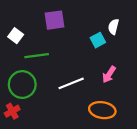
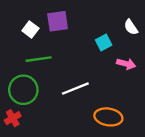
white semicircle: (113, 27) -> (131, 27), moved, turned -48
white square: (16, 36) -> (30, 30), moved
pink arrow: (109, 75) -> (126, 64), moved, turned -108

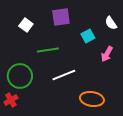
purple square: (58, 21) -> (61, 17), moved
green line: (39, 59) -> (48, 50), moved
pink arrow: (126, 64) -> (107, 54), turned 105

